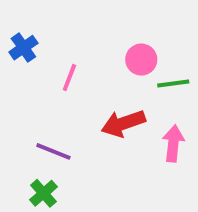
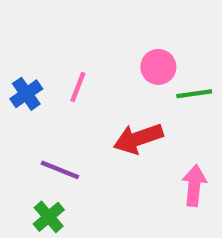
blue cross: (23, 48) -> (26, 94), moved
pink arrow: (173, 143) -> (194, 186), moved

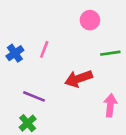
pink circle: (158, 67) -> (90, 20), moved

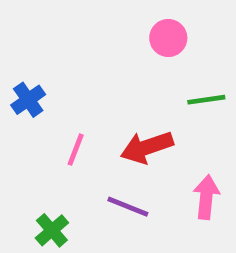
pink line: (44, 49) -> (76, 150), moved
purple line: (34, 96) -> (128, 207), moved

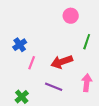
blue cross: (28, 100) -> (20, 45), moved
green line: (206, 100) -> (87, 42), turned -63

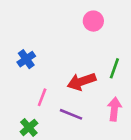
green line: (87, 42) -> (114, 68), moved
pink line: (32, 63) -> (42, 97), moved

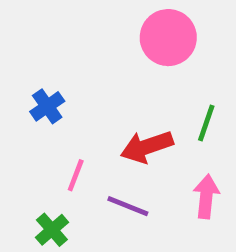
pink circle: (93, 21) -> (168, 38), size x1.5

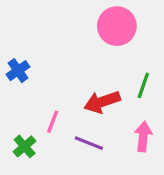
blue cross: (47, 106) -> (18, 71), moved
green cross: (52, 230) -> (25, 146), moved

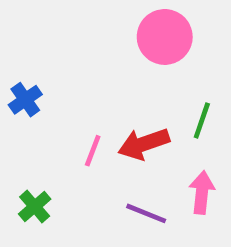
pink line: (53, 122) -> (93, 151), moved
purple line: (89, 143) -> (146, 213), moved

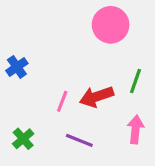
purple line: (146, 213) -> (79, 140), moved

